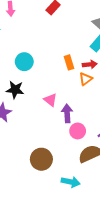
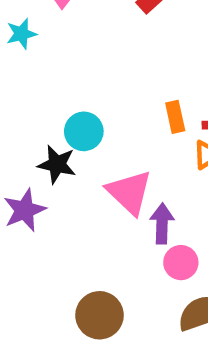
cyan circle: (24, 62) -> (84, 131), moved
pink triangle: (50, 100) -> (129, 192), size x1.6

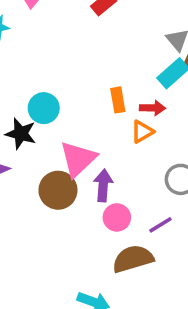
pink triangle: (129, 192) -> (78, 159), turned 30
brown circle: (99, 315) -> (58, 190), moved

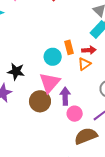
cyan circle: (44, 108) -> (53, 57), moved

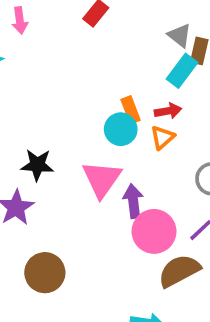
cyan circle: (53, 57) -> (121, 129), moved
brown circle: (40, 101) -> (45, 273), moved
pink circle: (75, 114) -> (154, 231), size x1.5

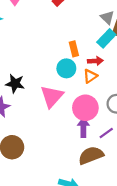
orange rectangle: (131, 110) -> (74, 49), moved
purple arrow: (133, 201) -> (83, 127), moved
pink circle: (154, 231) -> (85, 108), moved

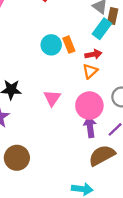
cyan circle: (66, 68) -> (51, 45), moved
pink triangle: (52, 96) -> (52, 98), size x0.7

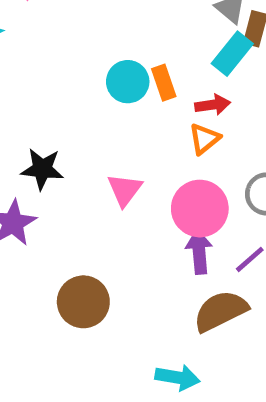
brown circle: (17, 158) -> (83, 302), moved

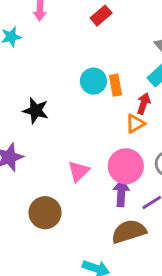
red arrow: (213, 105) -> (144, 103), turned -72
black star: (42, 169) -> (36, 111), moved
pink triangle: (125, 190) -> (78, 171), moved

